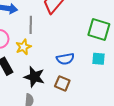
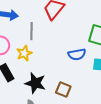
blue semicircle: (65, 59) -> (77, 54), moved

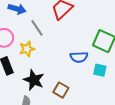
gray line: (31, 31) -> (37, 28), turned -42

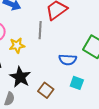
gray line: (37, 28) -> (40, 30), moved, turned 30
cyan square: (100, 70) -> (77, 83), moved

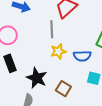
yellow star: (17, 45) -> (58, 51), moved

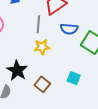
blue semicircle: (82, 56) -> (69, 29), moved

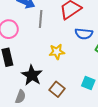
gray line: (38, 24) -> (41, 19), moved

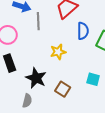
blue semicircle: (84, 34) -> (83, 31), turned -90

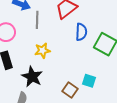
yellow star: (58, 52) -> (42, 50), moved
brown square: (63, 89) -> (70, 90), moved

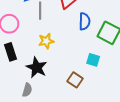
cyan square: (89, 81) -> (93, 60), moved

